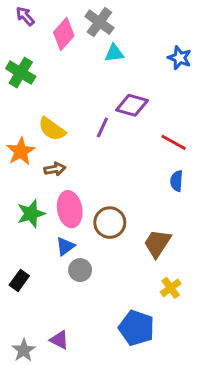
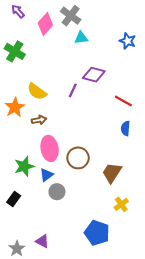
green star: (31, 214) -> (24, 166), moved

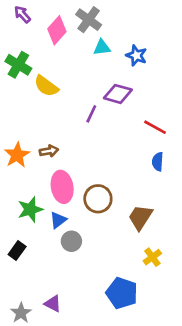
blue star: (128, 41) -> (136, 55), moved
yellow semicircle: (37, 92) -> (46, 86), moved
orange star: (15, 107) -> (17, 155), moved

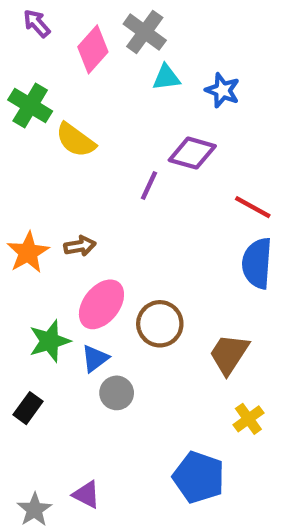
blue semicircle: (158, 162) -> (257, 263), size x1.6
pink ellipse: (62, 187) -> (101, 304), turned 48

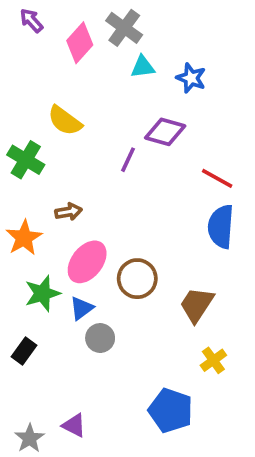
green cross: (30, 106) -> (26, 160), moved
orange star: (28, 252) -> (24, 238), moved

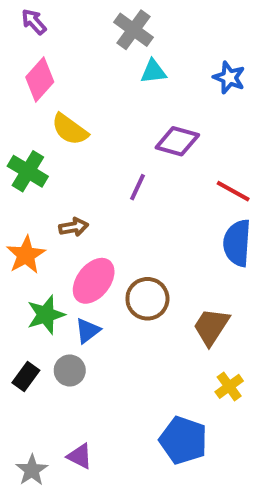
pink diamond: (80, 43) -> (40, 80), moved
blue star: (191, 78) -> (229, 78), moved
purple line: (128, 160) -> (137, 187), moved
gray circle: (100, 338) -> (70, 370), moved

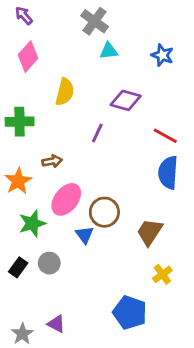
yellow semicircle: (70, 129) -> (65, 92), moved, turned -112
green cross: (28, 171) -> (20, 122), turned -32
blue triangle: (88, 331) -> (85, 235), moved, turned -30

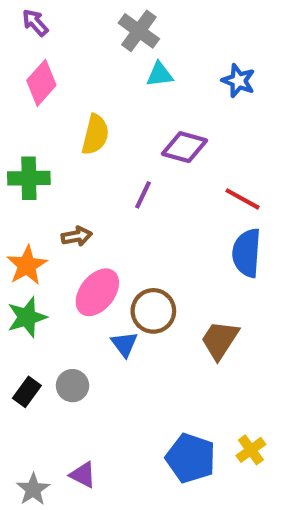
green star: (32, 223) -> (27, 317), moved
yellow cross: (162, 274) -> (251, 450), moved

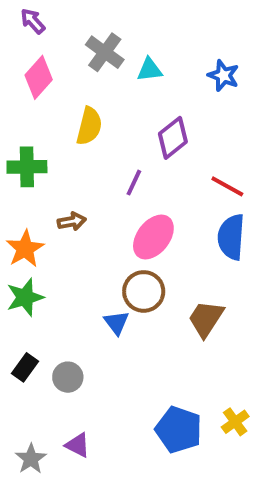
gray cross: (139, 31) -> (105, 52), moved
purple diamond: (184, 147) -> (173, 138), turned -54
pink ellipse: (97, 292) -> (153, 237), moved
gray circle: (72, 386) -> (68, 377), moved

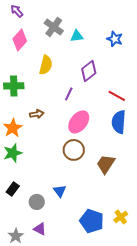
blue triangle: (116, 323) -> (60, 191), moved
gray circle: (68, 377) -> (37, 202), moved

